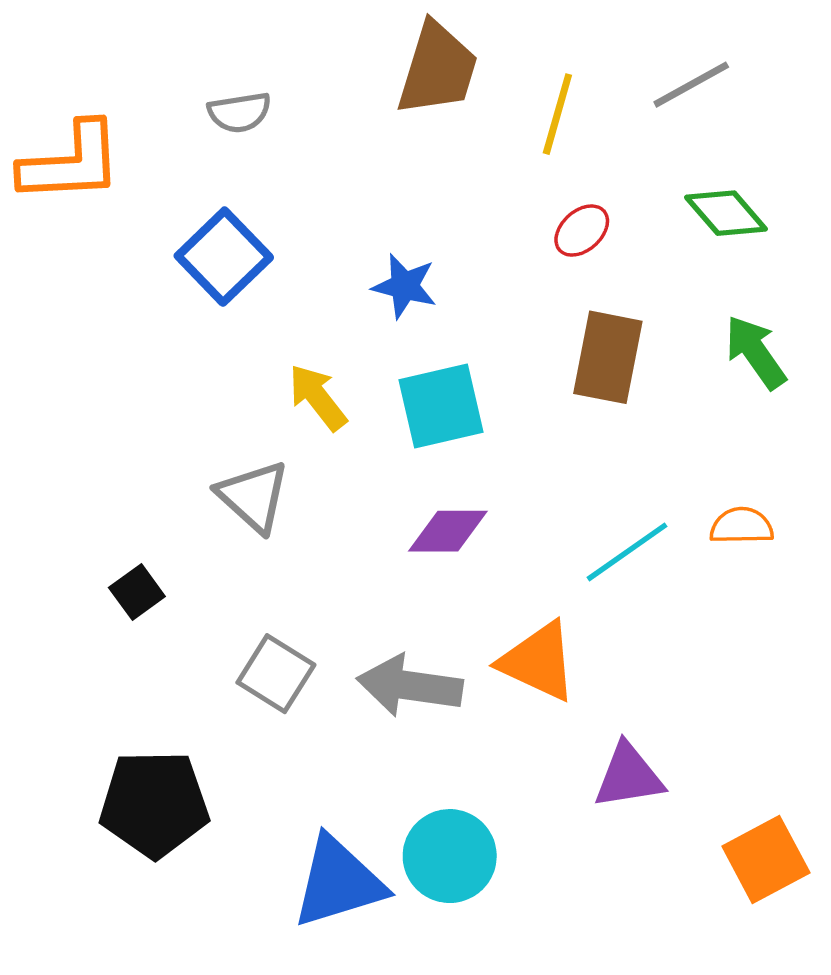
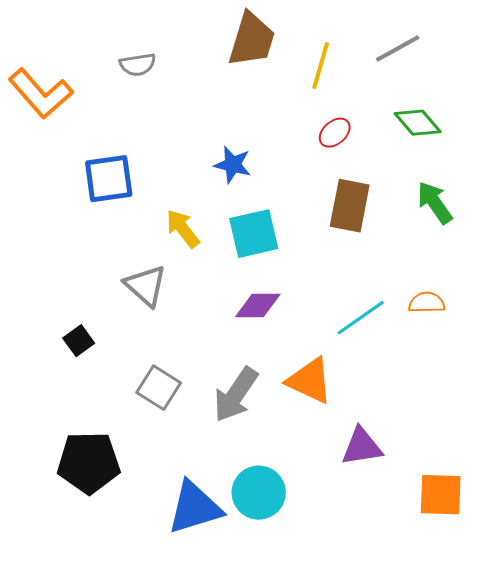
orange L-shape: (71, 163) -> (41, 94), turned 52
blue square: (224, 257) -> (109, 179), moved, turned 36
gray arrow: (410, 686) -> (236, 395), turned -64
orange square: (766, 860) -> (441, 495), turned 30

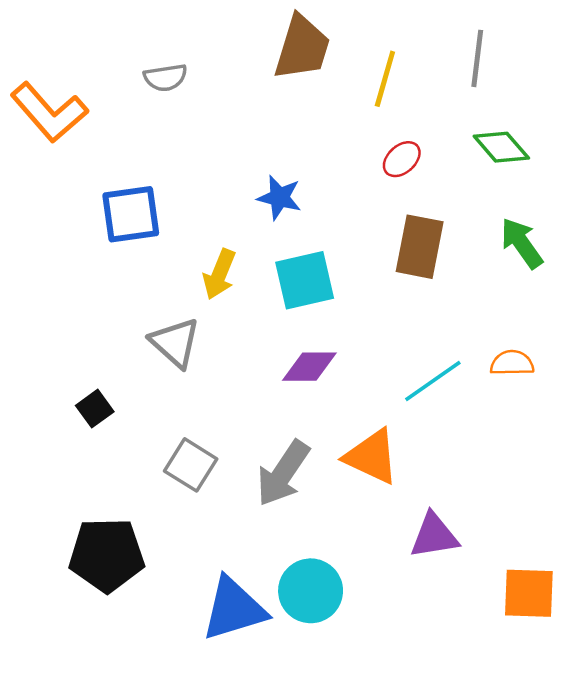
gray line: (398, 49) -> (477, 58), turned -54
yellow arrow: (183, 229) -> (219, 274), turned -120

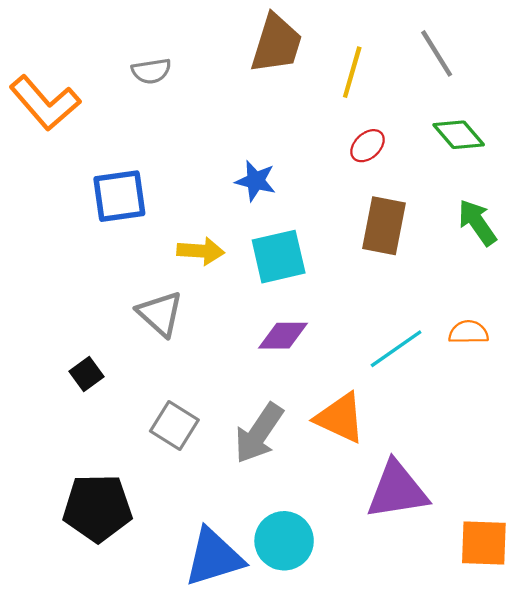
gray line: (477, 58) -> (437, 53), turned -39
yellow arrow: (219, 274) -> (201, 251), turned -108
purple triangle: (434, 536) -> (397, 490), size x1.4

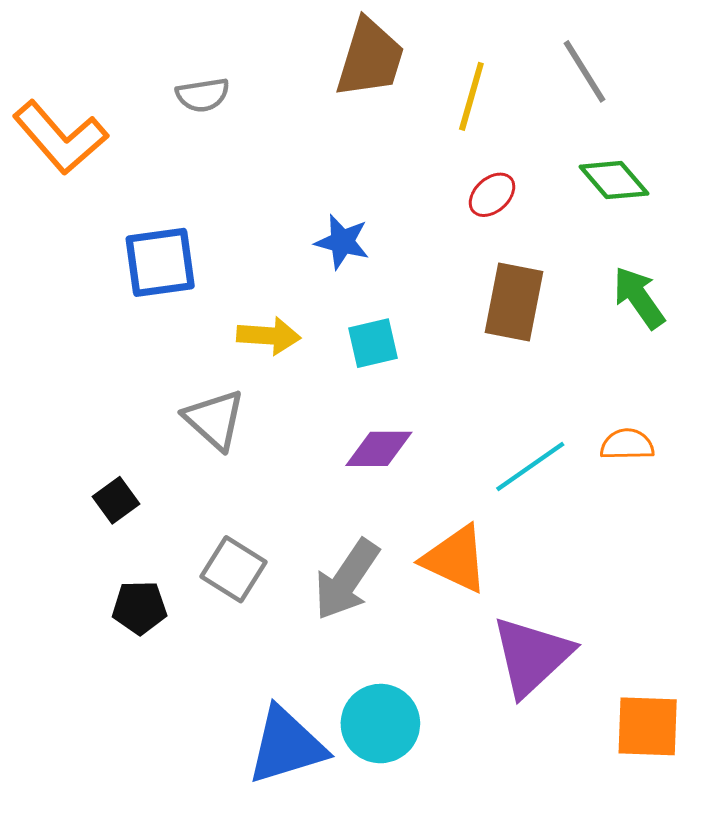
cyan square: (279, 257) -> (373, 343), size x0.7
purple triangle: (397, 490) -> (532, 656), turned -34
black pentagon: (98, 508) -> (140, 607), moved, size x0.6

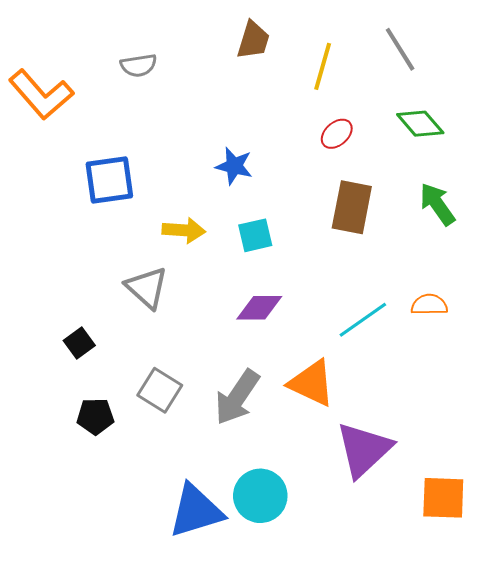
brown trapezoid: (370, 58) -> (253, 40), size x0.7

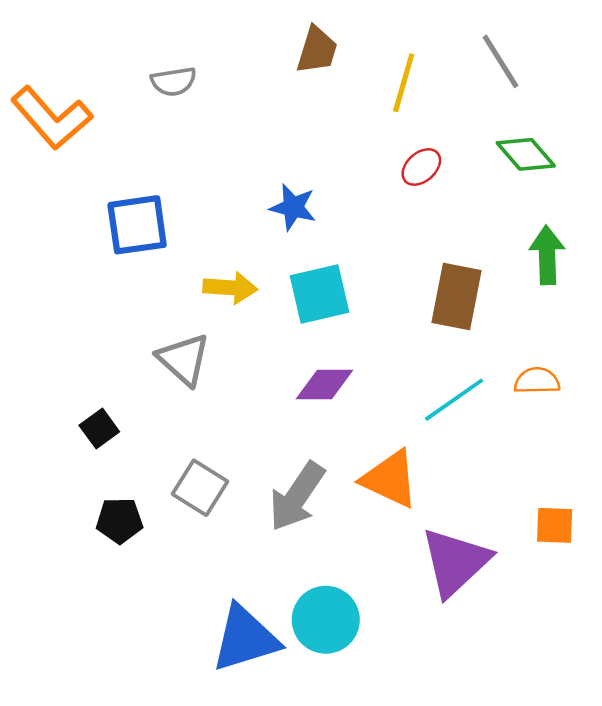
green arrow: (437, 204) -> (547, 255), turned 33
brown rectangle: (352, 207) -> (457, 297), moved
cyan square: (255, 235) -> (319, 294), size x1.4
orange square: (443, 498) -> (555, 525), moved, size x0.7

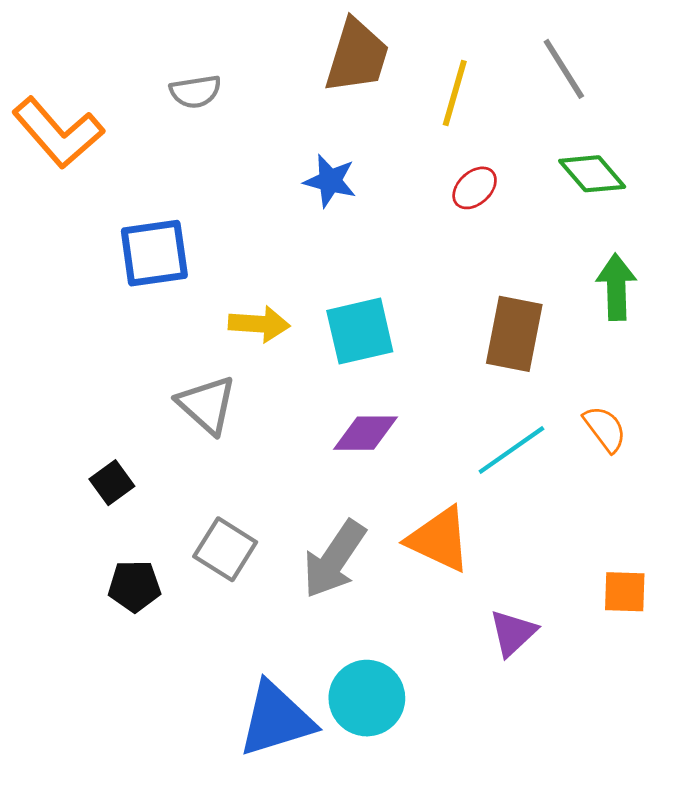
brown trapezoid: (317, 50) -> (357, 56), size x1.4
blue star: (293, 207) -> (330, 181), moved
orange semicircle: (537, 381) -> (605, 429), turned 54
purple triangle: (455, 562) -> (513, 633), size x0.6

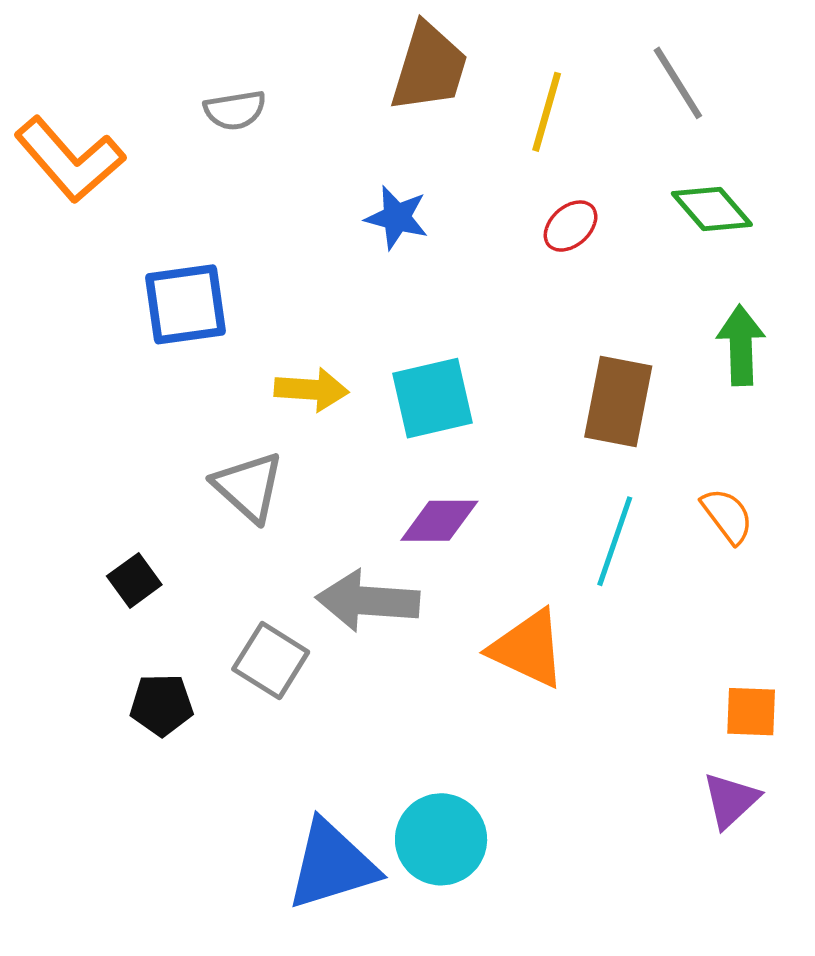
cyan line: (511, 450) -> (615, 541), turned -36
gray arrow: (334, 559) -> (368, 601), moved, turned 60
purple triangle: (513, 633) -> (731, 800), moved

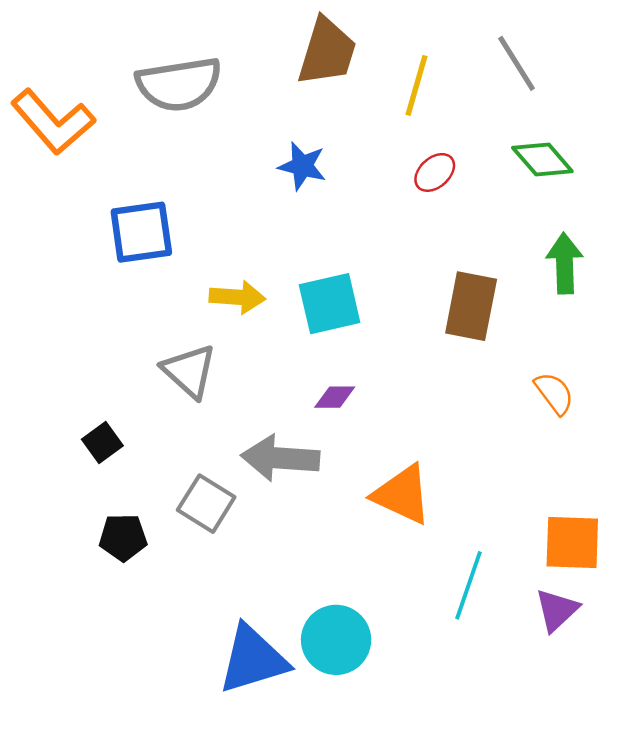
gray semicircle: (235, 110) -> (179, 84), size x1.8
purple diamond: (439, 521) -> (335, 397), size x0.7
cyan line: (615, 541) -> (468, 585), moved
orange square: (751, 712) -> (572, 543), size x1.4

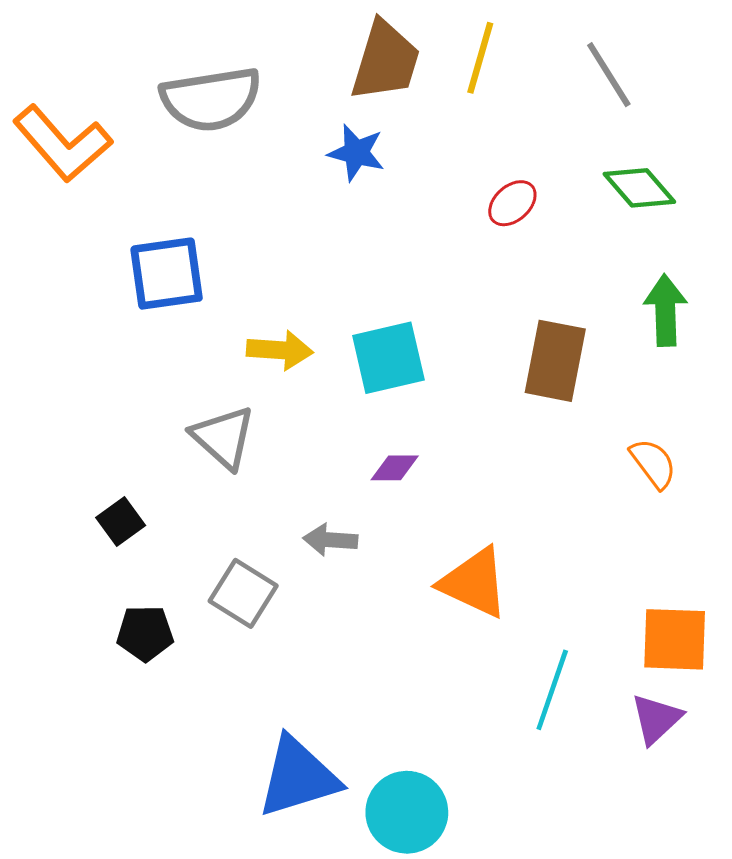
yellow line: (417, 85) -> (480, 58), moved
blue star: (302, 166) -> (356, 153), moved
gray arrow: (280, 458) -> (330, 540), size x0.6
cyan circle: (336, 640) -> (407, 812), moved

